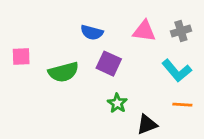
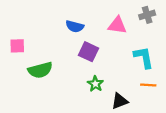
gray cross: (181, 31) -> (147, 15), moved
cyan L-shape: (177, 71) -> (144, 57), turned -150
green semicircle: (63, 72) -> (40, 70), moved

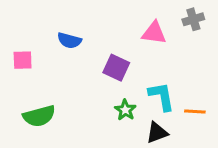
blue semicircle: (75, 26) -> (69, 40), moved
cyan L-shape: (144, 57) -> (162, 96), moved
green semicircle: (40, 70) -> (39, 116), moved

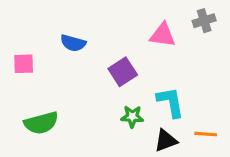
purple square: (116, 68) -> (123, 72), turned 32
green star: (125, 110) -> (132, 117), turned -30
orange line: (195, 112) -> (206, 134), moved

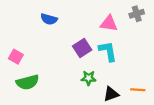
blue semicircle: (73, 43) -> (49, 19), moved
pink square: (24, 64) -> (16, 57), moved, turned 32
cyan L-shape: (171, 102) -> (108, 51), moved

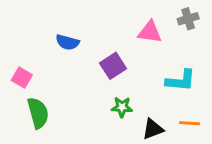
blue semicircle: (49, 19) -> (67, 42), moved
cyan L-shape: (108, 51) -> (181, 81), moved, turned 105
green semicircle: (28, 82) -> (38, 113), turned -90

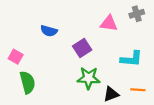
green star: (122, 107) -> (89, 78), size x1.5

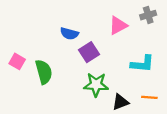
pink triangle: (109, 23) -> (118, 25), turned -36
blue semicircle: (49, 31) -> (69, 34), moved
green semicircle: (27, 82) -> (44, 72), moved

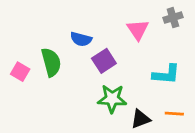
pink triangle: (118, 25) -> (138, 30), turned -36
green semicircle: (44, 72) -> (51, 62), moved

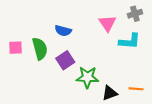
purple square: (104, 61) -> (65, 60), moved
pink square: (20, 72) -> (16, 48), moved, turned -32
cyan L-shape: (166, 74) -> (130, 41), moved

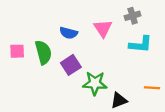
gray cross: (135, 14) -> (133, 16), moved
pink triangle: (107, 23) -> (103, 28), moved
orange line: (136, 89) -> (152, 88), moved

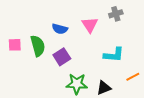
cyan L-shape: (141, 44) -> (114, 55), moved
green star: (95, 83) -> (77, 84), moved
orange line: (152, 88) -> (133, 77), turned -32

